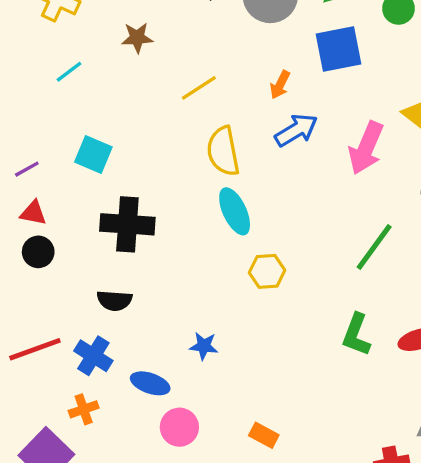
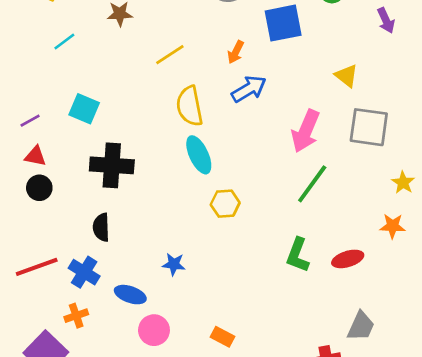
pink arrow: (366, 148) -> (306, 131), moved
black semicircle: (114, 301) -> (101, 227), turned 84

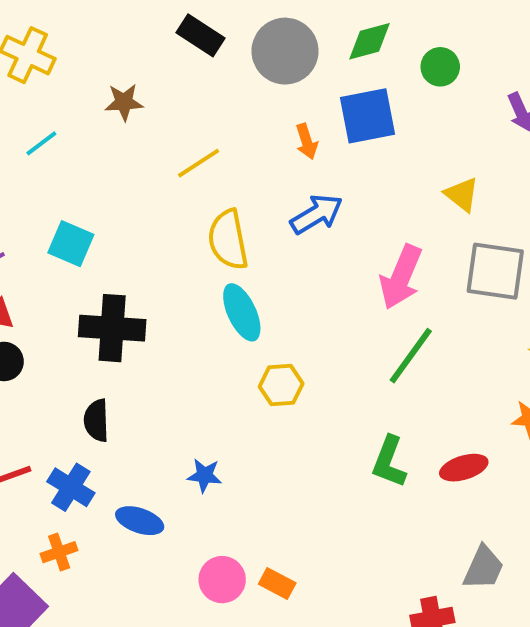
orange arrow: (236, 52) -> (307, 141), moved, turned -45
pink circle: (154, 330) -> (222, 580), moved

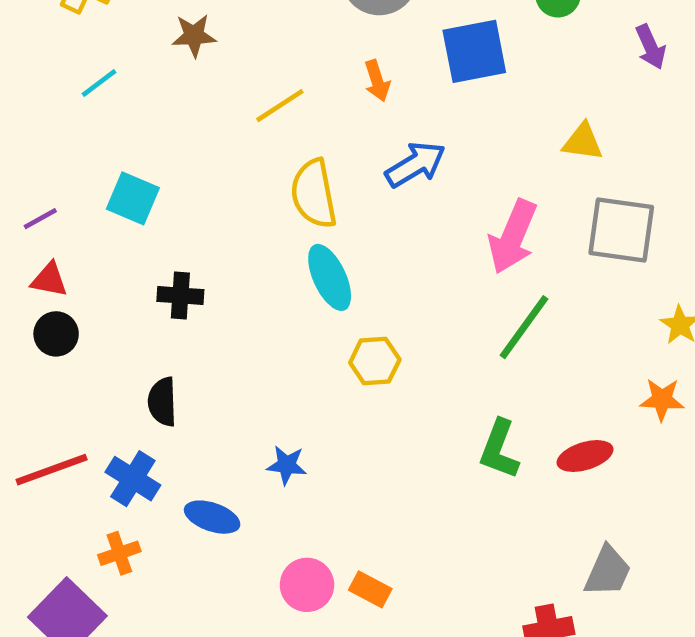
orange arrow: (307, 141) -> (377, 81), moved
yellow triangle: (462, 195) -> (583, 142), turned -30
black cross: (112, 328) -> (180, 296), size x0.6

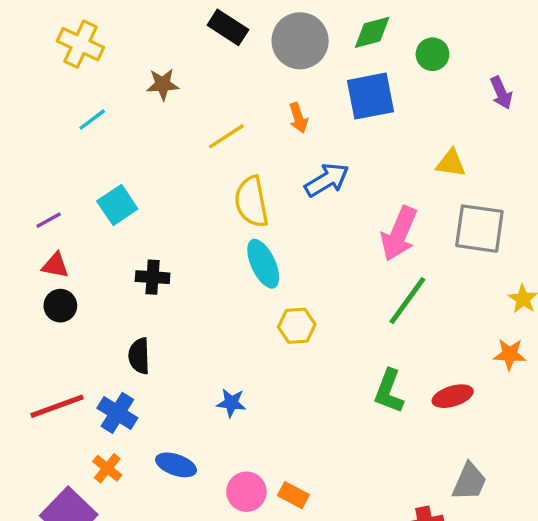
cyan square: (133, 198) -> (117, 205), turned 33
blue ellipse: (212, 517) -> (176, 465), moved
orange cross: (119, 553) -> (107, 468), turned -32

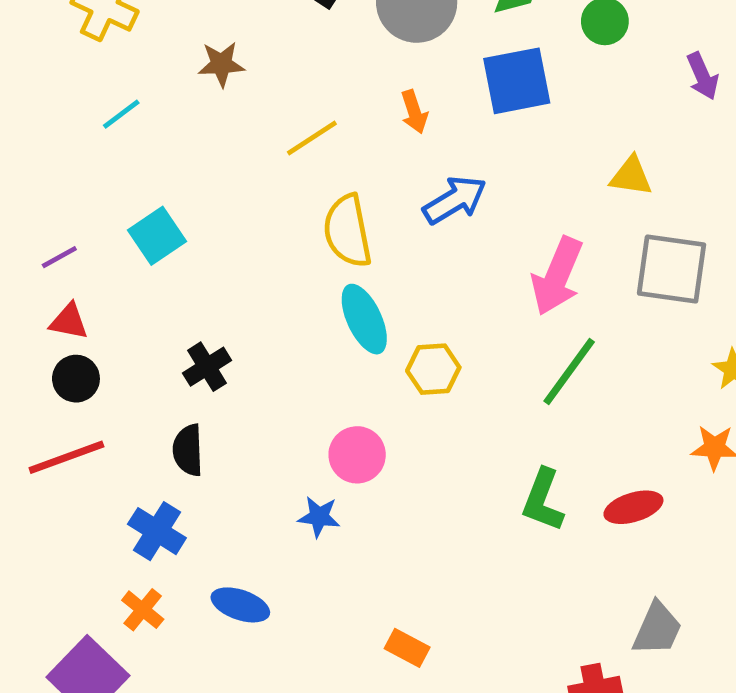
black cross: (153, 277) -> (207, 367), moved, turned -36
yellow hexagon: (297, 326) -> (433, 369), moved
red line: (57, 406) -> (66, 457), moved
pink circle: (246, 492) -> (357, 455), moved

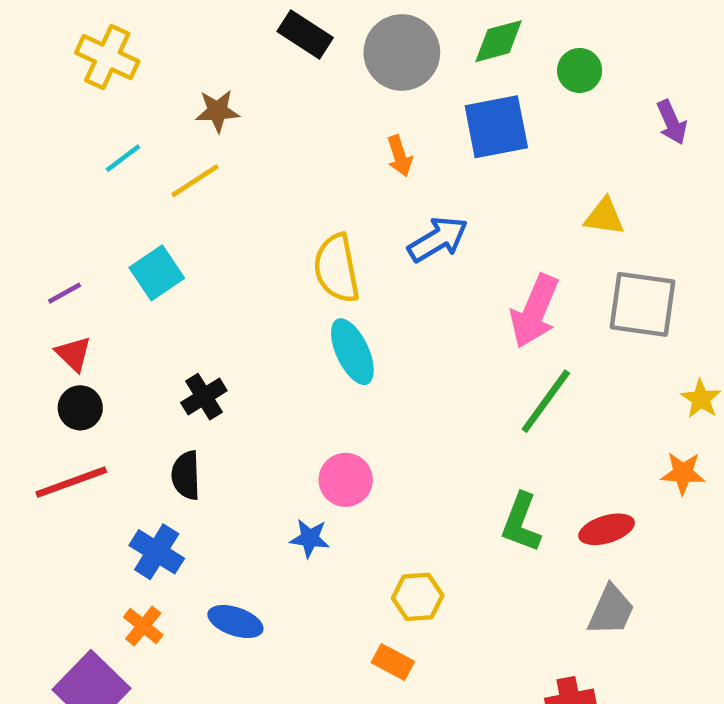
yellow line: (312, 138) -> (195, 181), moved
red triangle: (69, 321) -> (73, 354), turned 33
yellow hexagon: (433, 369) -> (418, 597), moved
gray trapezoid: (657, 629) -> (611, 610), moved

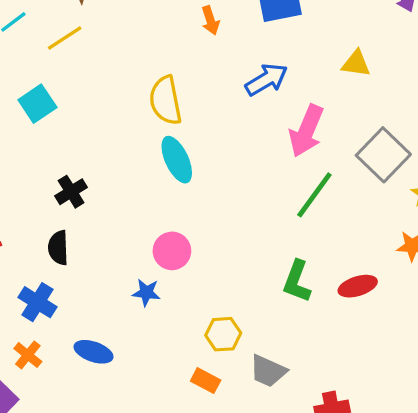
blue arrow: (438, 239) -> (266, 80), moved
gray square: (643, 304) -> (383, 155), moved, turned 36
gray trapezoid: (611, 610) -> (268, 371), moved, turned 90

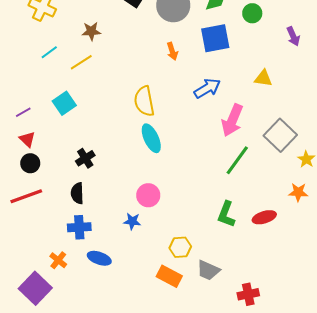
blue cross: (37, 302) -> (79, 227), moved, turned -35
orange rectangle: (206, 381) -> (169, 276), size x1.4

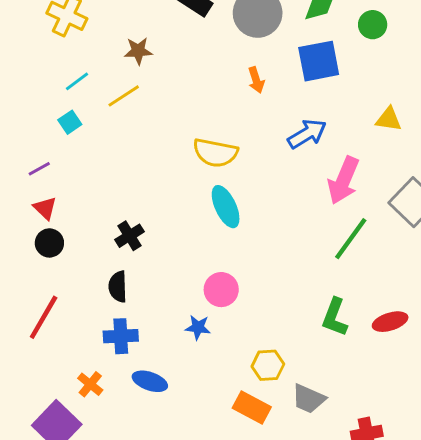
yellow semicircle: (144, 101) -> (215, 153), turned -68
cyan square: (64, 103) -> (70, 122), moved, size x0.7
red line: (26, 196) -> (44, 317), moved, turned -40

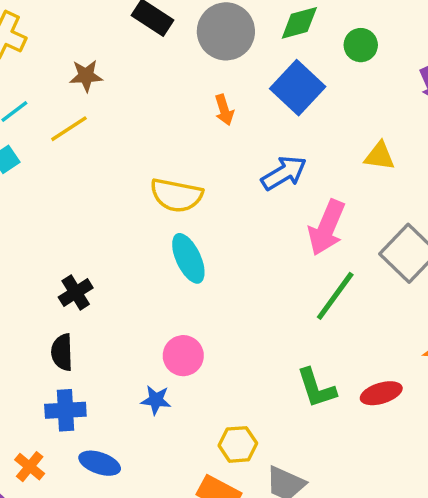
blue square: (319, 61) -> (298, 88), turned -36
green L-shape: (335, 317) -> (316, 388), turned -39

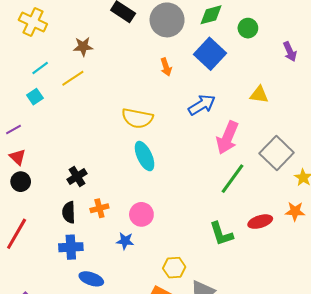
red ellipse: (381, 393) -> (260, 222), moved
orange cross: (30, 467) -> (99, 208), moved, turned 36

